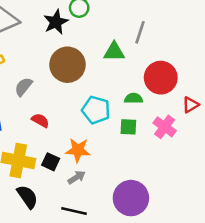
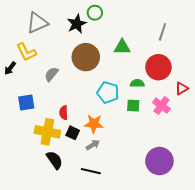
gray line: (140, 32) -> (162, 32), moved
red semicircle: (40, 120) -> (64, 113), moved, turned -120
purple circle: (131, 198) -> (159, 161), moved

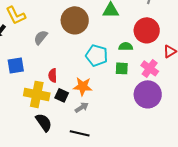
purple circle: (159, 161) -> (148, 94), moved

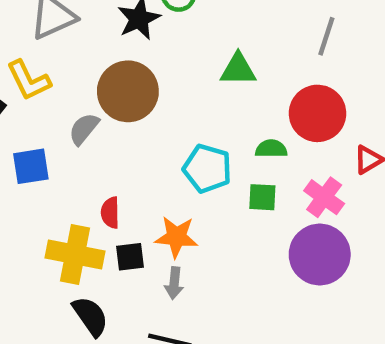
brown circle: (75, 20) -> (128, 91), moved
blue square: (16, 65) -> (31, 166), moved
black square: (62, 95) -> (130, 257), turned -32
gray arrow: (82, 107) -> (174, 283), turned 128

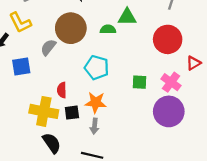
green semicircle: (271, 149) -> (108, 29), moved
cyan pentagon: (207, 169) -> (97, 68), moved

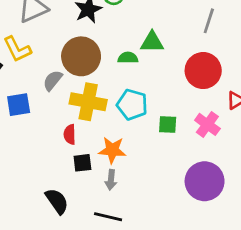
cyan pentagon: (97, 68) -> (132, 105), moved
yellow cross: (44, 111) -> (88, 102), moved
purple circle: (169, 111) -> (205, 181), moved

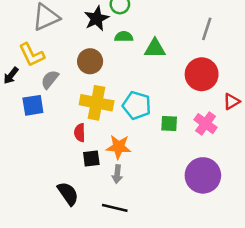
brown circle: (81, 56) -> (90, 61), size x0.7
green semicircle: (128, 58) -> (124, 37), moved
gray semicircle: (53, 80) -> (50, 79), moved

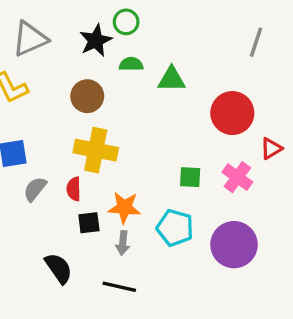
gray line: (207, 29) -> (256, 42), moved
gray semicircle: (50, 79) -> (35, 189), moved
cyan pentagon: (137, 105) -> (175, 228), moved

